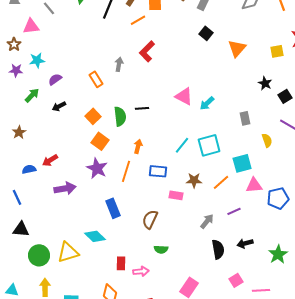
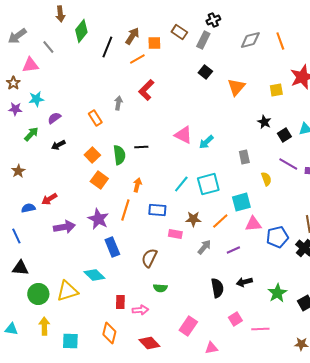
purple star: (97, 168) -> (98, 219), moved
gray arrow: (207, 221) -> (204, 247), moved

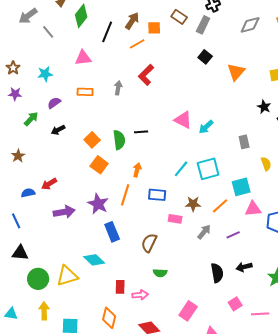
gray arrow: (17, 36) -> (28, 16), moved
pink triangle: (30, 65) -> (83, 58), moved
cyan star: (36, 99) -> (45, 74), moved
orange rectangle: (95, 118) -> (85, 92), moved, turned -56

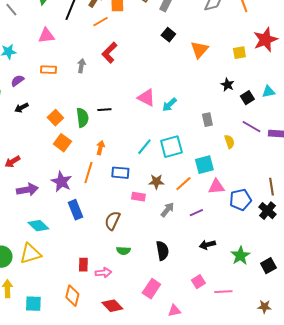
cyan diamond: (94, 260) -> (38, 226), moved
black semicircle: (217, 273) -> (162, 251), moved

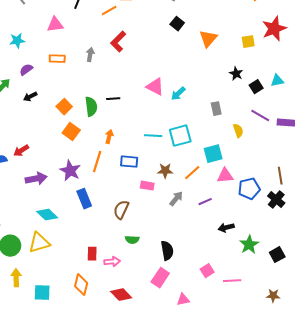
cyan line: (144, 147) -> (153, 136), turned 54
black arrow: (207, 245) -> (226, 228), moved
black semicircle: (162, 251) -> (167, 251), moved

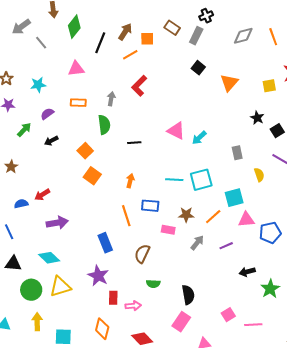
green semicircle: (91, 107) -> (104, 125), moved
orange line: (97, 162) -> (126, 216), moved, turned -35
purple star: (70, 171) -> (98, 276), moved
cyan diamond: (47, 215) -> (49, 258), moved

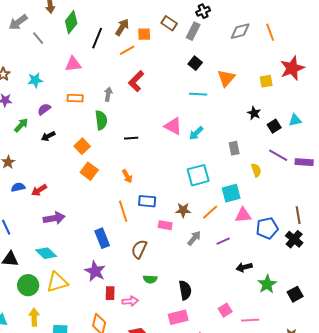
cyan line: (174, 180) -> (198, 94), moved
orange arrow: (130, 181) -> (127, 176), turned 136
blue semicircle: (21, 204) -> (18, 187), moved
pink rectangle: (181, 322) -> (178, 317), turned 42

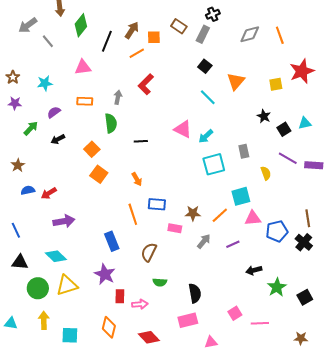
cyan line: (198, 94) -> (208, 97), turned 42
cyan square: (198, 175) -> (214, 164), moved

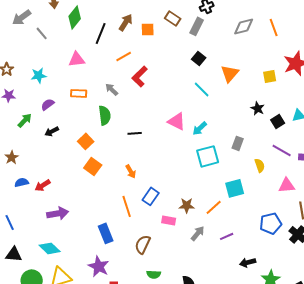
orange line: (137, 53) -> (124, 56), moved
gray arrow: (118, 97) -> (112, 89), turned -56
gray rectangle: (244, 151) -> (238, 143), turned 32
blue rectangle: (157, 204) -> (151, 196), turned -60
pink triangle: (253, 218) -> (287, 185), moved

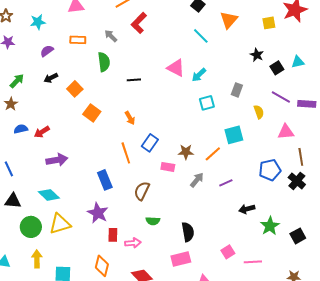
green arrow: (25, 120) -> (17, 81), moved
orange square: (86, 141) -> (75, 89), moved
cyan square: (208, 156) -> (207, 103), size x0.7

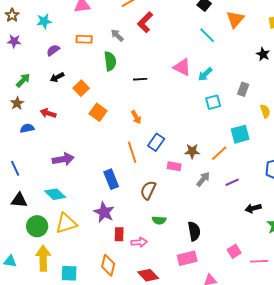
red arrow: (42, 132) -> (48, 113), moved, turned 49
yellow arrow: (37, 259) -> (43, 258), size x1.4

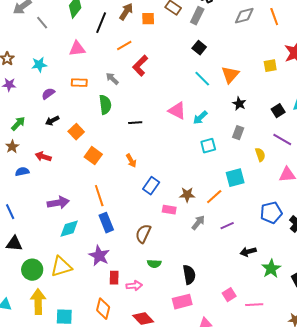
orange triangle: (235, 19) -> (230, 75), moved
black star: (263, 54) -> (239, 104), moved
orange line: (132, 152) -> (99, 196), moved
cyan diamond: (55, 194) -> (69, 229), moved, turned -60

